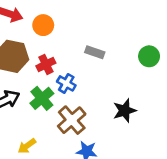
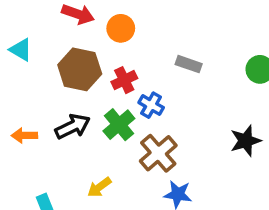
black star: (125, 111) -> (246, 141), moved

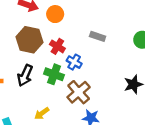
red cross: (124, 80) -> (57, 46), turned -32
green cross: (119, 125) -> (54, 74), turned -30
black arrow: (73, 126) -> (25, 75), turned 140

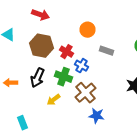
orange circle: (55, 14) -> (88, 30), moved
gray rectangle: (98, 36) -> (106, 51), moved
yellow arrow: (42, 113) -> (54, 100), moved

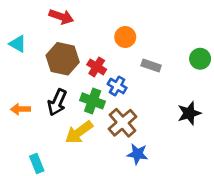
yellow arrow: (54, 100) -> (79, 132), size x1.5

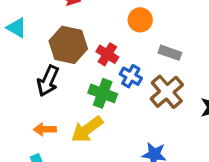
black arrow: (57, 102) -> (48, 81), moved
orange arrow: (20, 109) -> (45, 129), moved
brown cross: (123, 123) -> (167, 92), moved

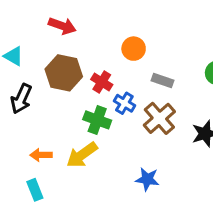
black arrow: (48, 81) -> (21, 99), moved

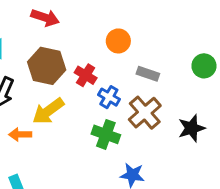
green cross: (97, 120) -> (106, 134), moved
orange arrow: (41, 155) -> (20, 134), moved
yellow arrow: (82, 155) -> (48, 111), moved

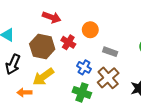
red arrow: (45, 18) -> (52, 17), moved
red cross: (86, 75) -> (68, 42), moved

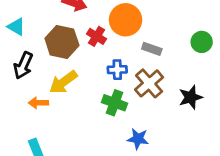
orange circle: (90, 30) -> (126, 20), size x1.5
blue cross: (84, 67) -> (117, 70), turned -32

